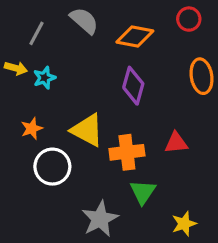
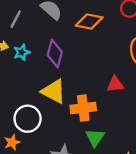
purple diamond: (133, 86) -> (55, 54), moved
orange star: (32, 128) -> (12, 142), moved
red triangle: (176, 143) -> (115, 84), moved

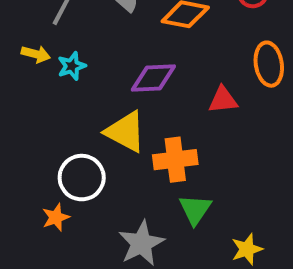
purple diamond: (55, 54) -> (153, 78), moved, turned 72
red triangle: (115, 84) -> (223, 100), moved

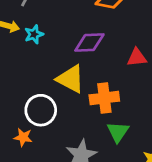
orange star: (56, 217) -> (23, 137), turned 30

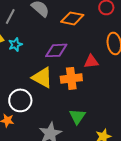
orange cross: (104, 98) -> (71, 78), moved

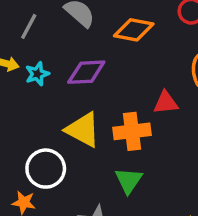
purple diamond: (56, 50) -> (86, 72), moved
green triangle: (77, 116) -> (129, 180), moved

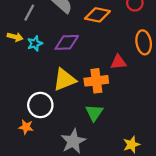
yellow triangle: (83, 130) -> (64, 80), turned -50

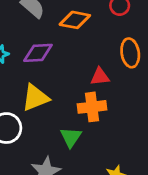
orange cross: (96, 81) -> (92, 107), moved

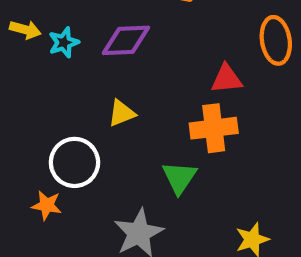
yellow triangle: (35, 98) -> (122, 113), size x0.6

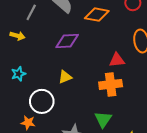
cyan star: (64, 43) -> (18, 74), moved
green triangle: (179, 177) -> (103, 119), moved

